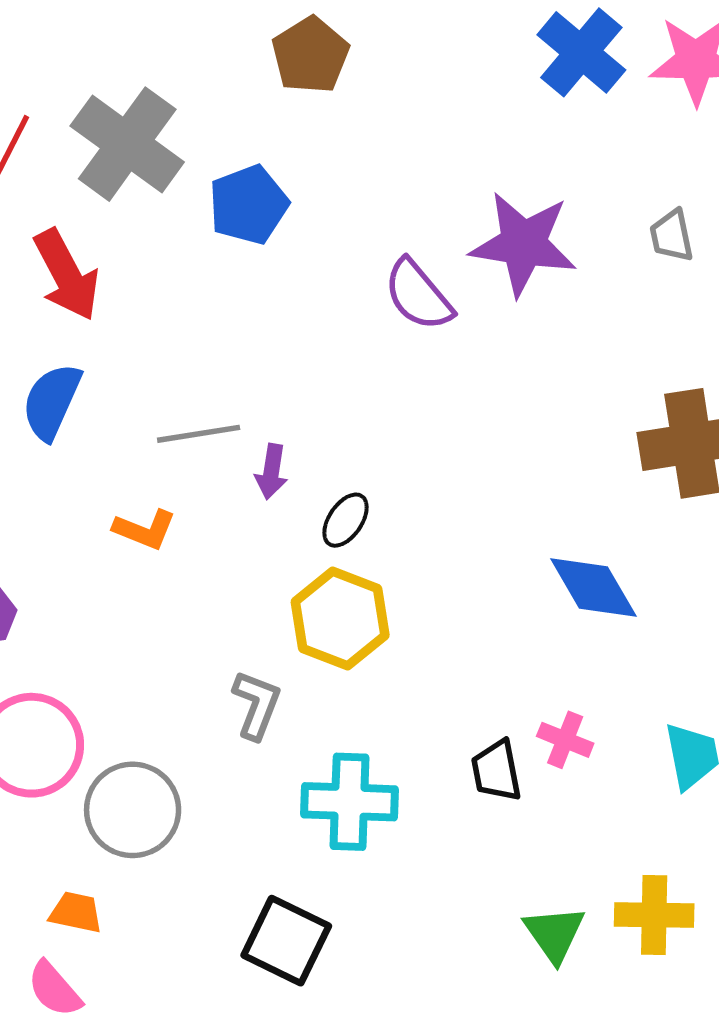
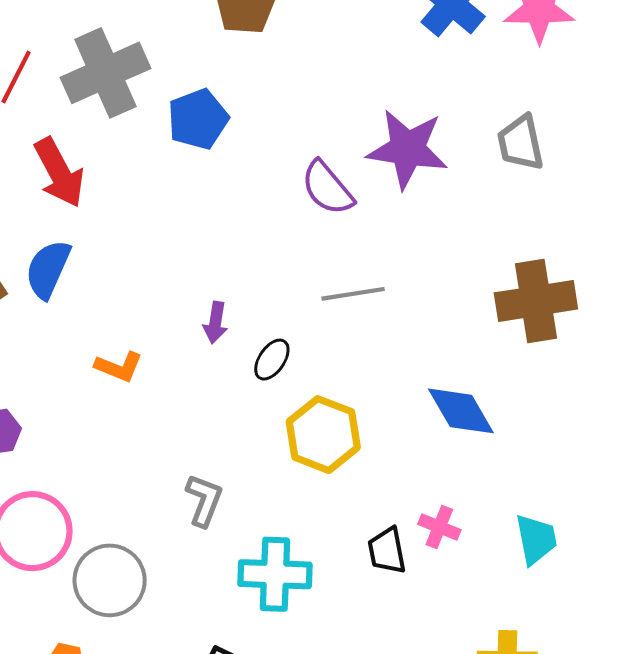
gray cross: (127, 144) -> (105, 73), turned 30
gray trapezoid: (672, 236) -> (521, 143), size x1.4
gray line: (199, 434) -> (353, 294), moved
yellow hexagon: (340, 619) -> (323, 435), moved

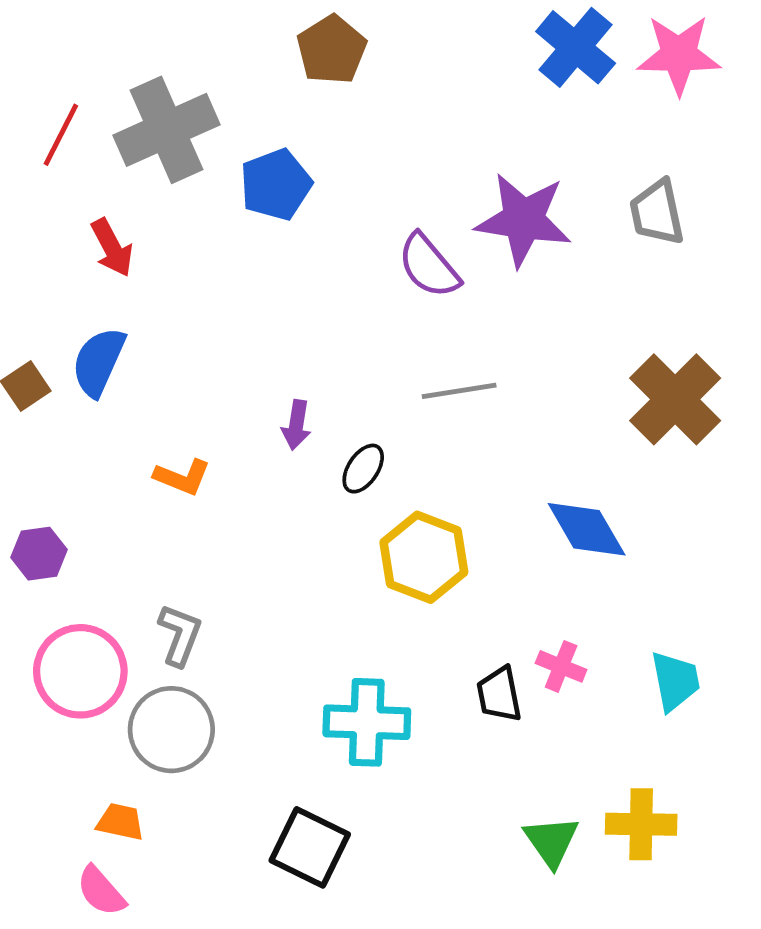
red arrow: (59, 173) -> (112, 248), size x0.7
brown cross: (536, 301) -> (675, 399), turned -36
gray L-shape: (204, 500) -> (180, 635), moved

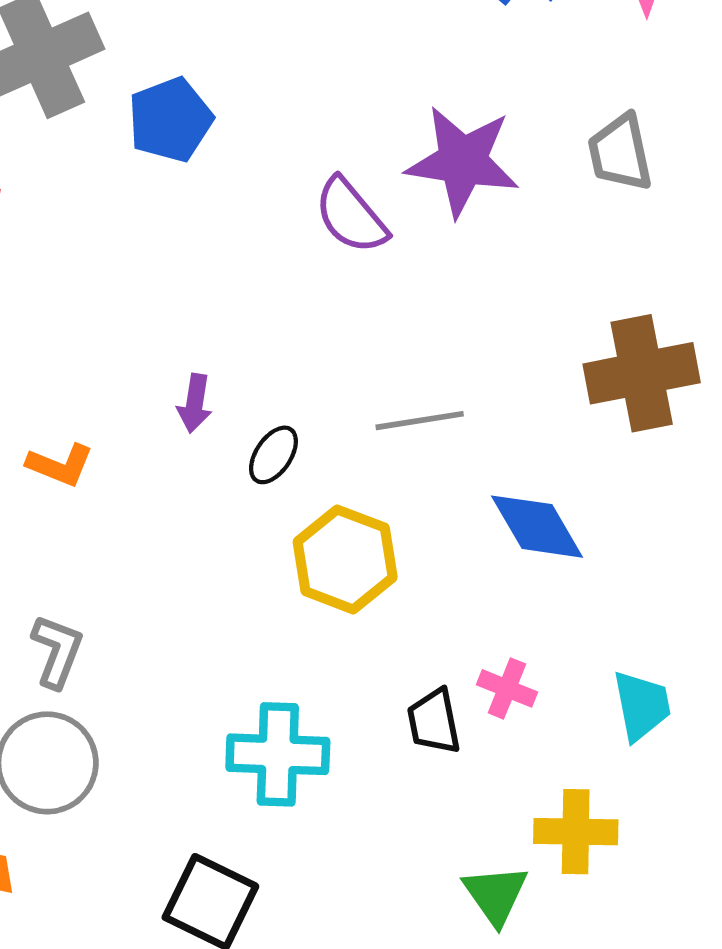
gray line: (459, 391) -> (420, 421), moved
brown cross: (675, 399) -> (642, 373), turned 34
yellow cross: (641, 824) -> (576, 832), moved

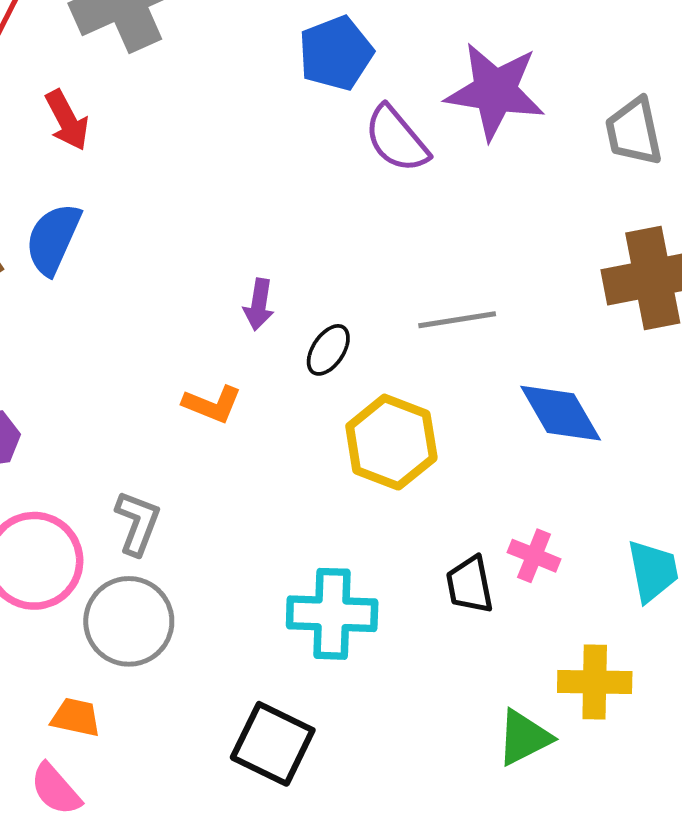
blue pentagon: (170, 120) -> (336, 53), moved
gray trapezoid: (620, 153) -> (634, 132), moved
orange L-shape: (60, 465) -> (212, 404), moved
green triangle: (496, 895) -> (524, 738), turned 38

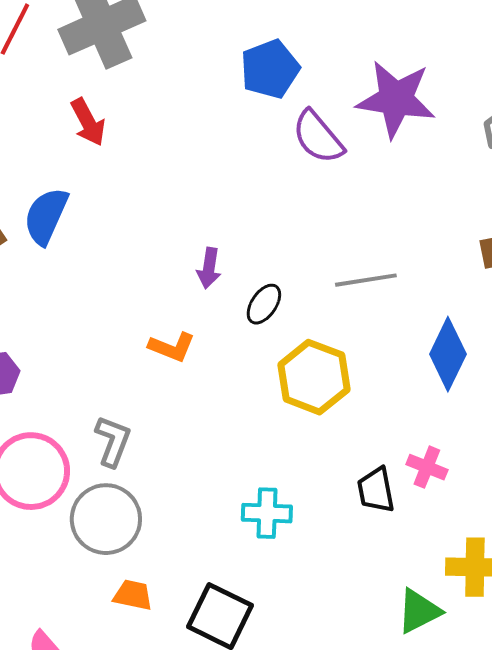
red arrow: (67, 120) -> (88, 122), moved
blue diamond: (561, 413) -> (448, 354), turned 56
cyan cross: (332, 614) -> (267, 513), size x0.7
orange trapezoid: (76, 717) -> (133, 595), moved

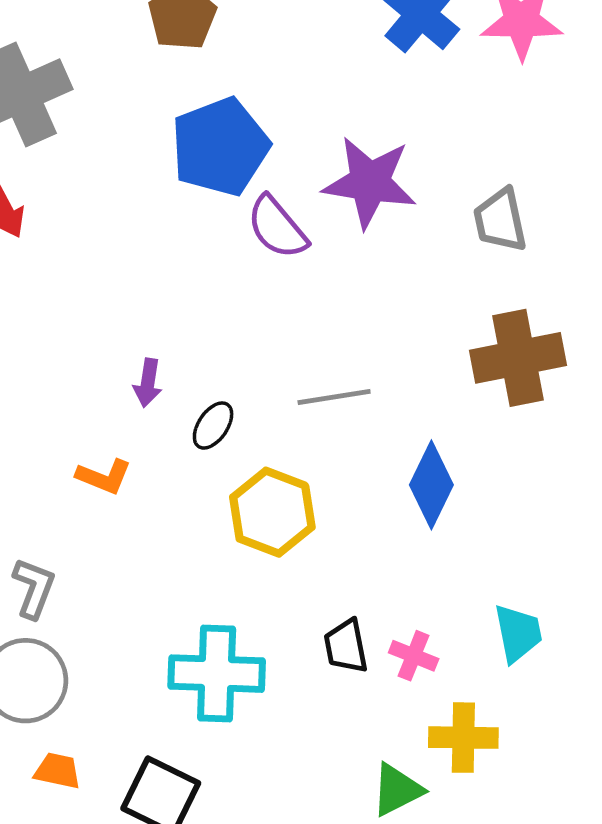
blue pentagon: (270, 69) -> (220, 147), size x1.4
pink cross: (427, 467) -> (414, 656), moved
cyan cross: (267, 513) -> (217, 674), size x1.6

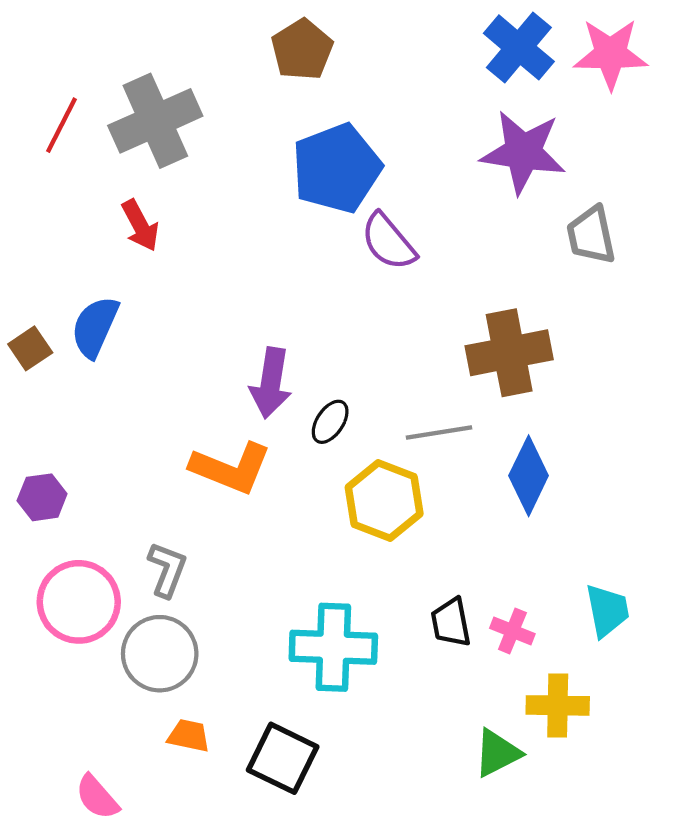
purple star: (370, 182) -> (523, 152), moved
brown cross: (518, 358) -> (509, 353), moved
purple arrow: (148, 383) -> (271, 383), size x1.6
gray line: (334, 397) -> (439, 433), moved
orange L-shape: (104, 477) -> (231, 468), size x1.6

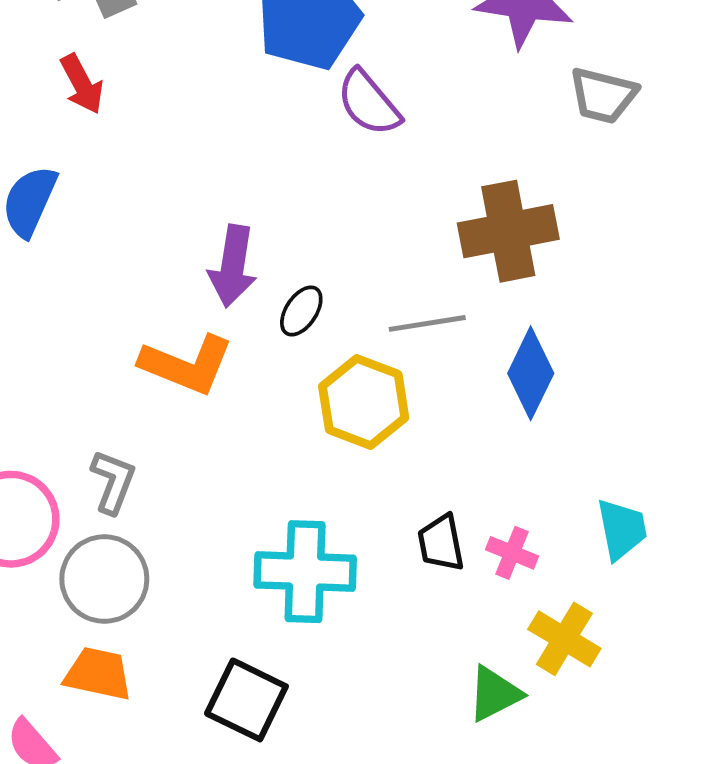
gray trapezoid: (591, 235) -> (603, 95), turned -64
yellow cross: (558, 705) -> (564, 639), turned 30
orange trapezoid: (189, 736) -> (98, 674), moved, size x1.4

